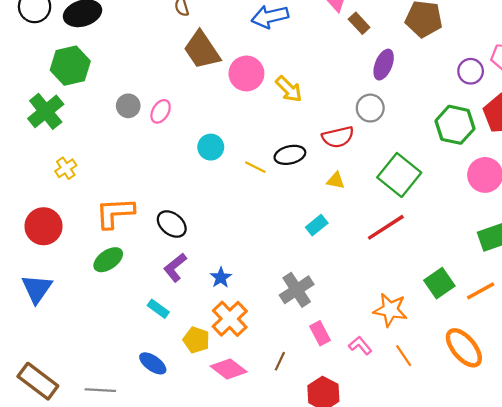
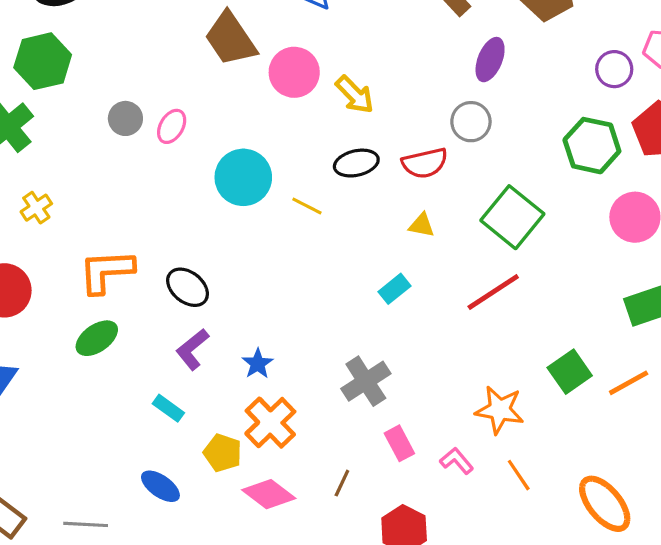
cyan circle: (211, 147) -> (243, 177), size x1.5
black ellipse: (290, 155) -> (356, 163), moved
orange ellipse: (464, 348) -> (605, 504), moved

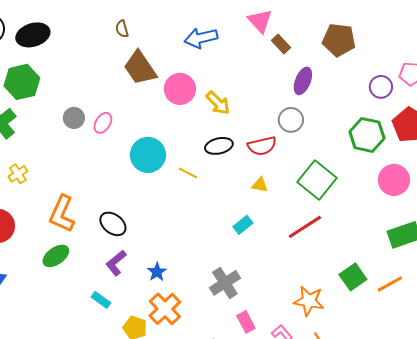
orange L-shape: (106, 271) -> (62, 214), turned -63

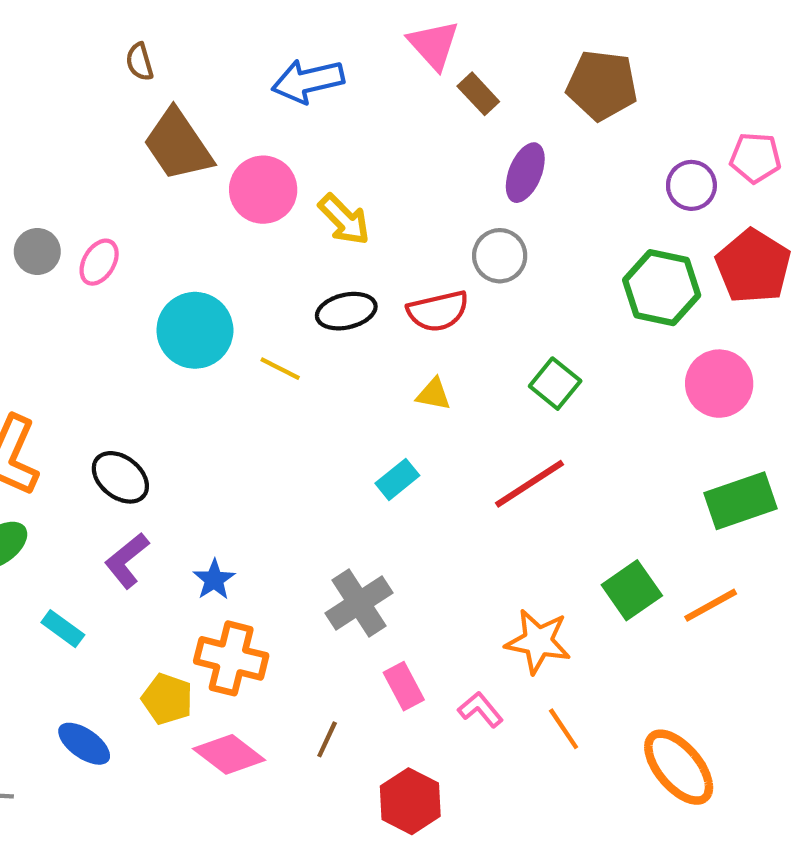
green square: (317, 180) -> (555, 384), size x0.6
cyan rectangle: (101, 300) -> (63, 629), moved
orange cross: (165, 309) -> (231, 658), turned -32

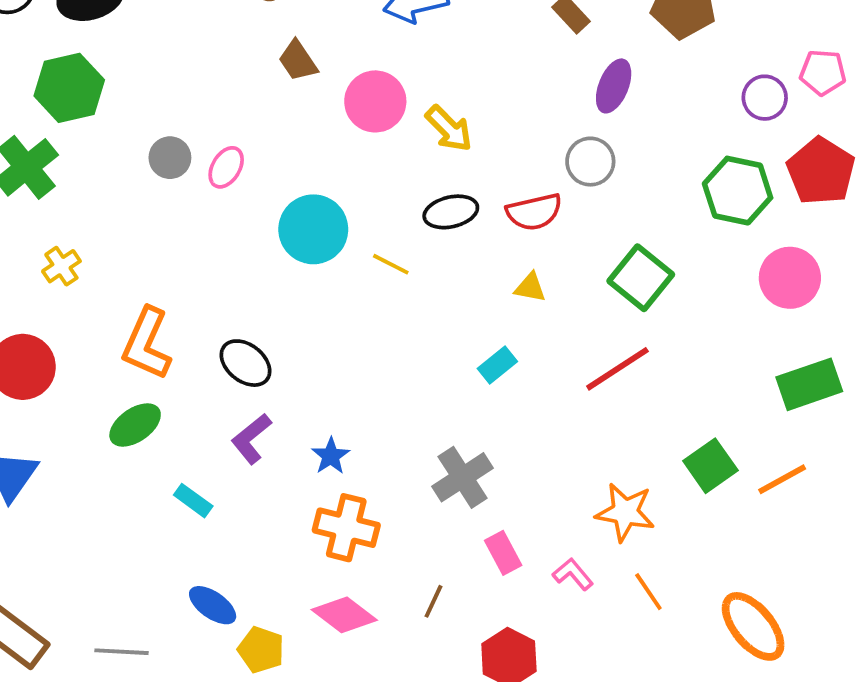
brown trapezoid: (178, 145) -> (298, 61), size x0.6
green square: (555, 384) -> (641, 278), size x1.4
yellow pentagon: (167, 699) -> (261, 650), moved

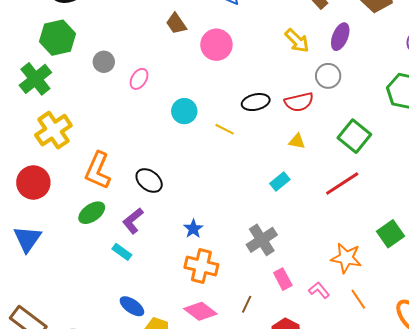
yellow arrow: (449, 129) -> (297, 41), moved
gray circle: (170, 158) -> (104, 62), moved
cyan circle: (313, 229) -> (184, 111), size x0.7
yellow cross: (61, 266) -> (53, 130), size x1.8
purple L-shape: (251, 439) -> (133, 221), moved

